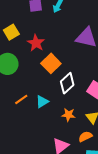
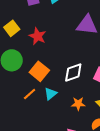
orange square: (51, 63) -> (39, 71), moved
white diamond: (67, 83) -> (73, 73), turned 30

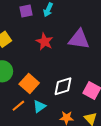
red star: (38, 36) -> (45, 42), moved

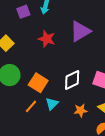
purple triangle: (79, 39) -> (80, 31), turned -30

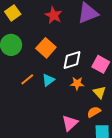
orange square: (38, 83) -> (46, 48), moved
orange star: (81, 110) -> (77, 83), moved

